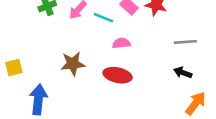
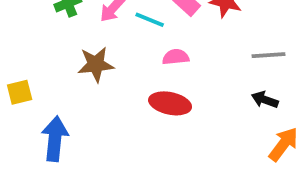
brown star: (73, 64) -> (96, 64), moved

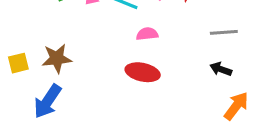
brown star: (96, 64) -> (57, 58), moved
blue arrow: (55, 139) -> (48, 101), turned -152

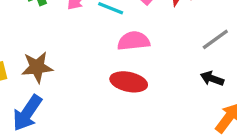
gray line: (224, 32) -> (215, 39), turned -32
pink semicircle: (147, 34) -> (134, 41), size x1.4

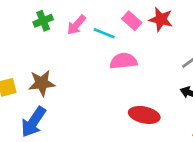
red ellipse: (129, 82) -> (144, 115), moved

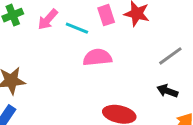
pink rectangle: (132, 21) -> (106, 15), turned 30

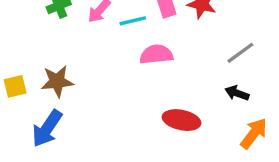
cyan line: (77, 28) -> (133, 21), turned -35

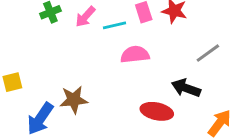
brown star: (57, 81) -> (74, 100), moved
black arrow: (237, 93) -> (186, 88), moved, size x1.4

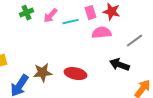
pink semicircle: (135, 55) -> (102, 33), moved
red ellipse: (157, 111) -> (76, 74), moved

